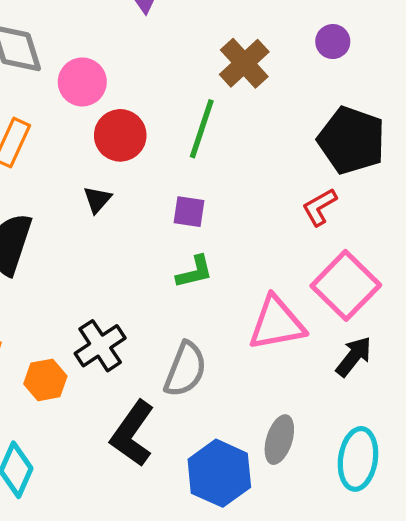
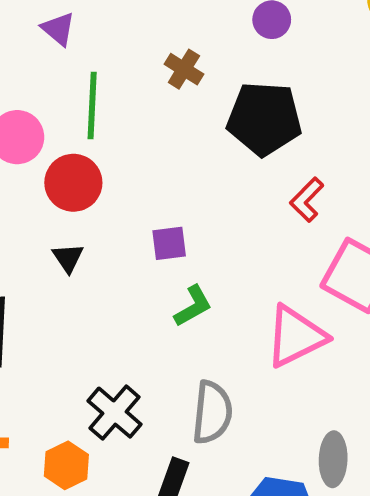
brown cross: (244, 63) -> (184, 69), size x0.7
green line: (202, 129) -> (92, 105), moved
black pentagon: (352, 140) -> (264, 119), moved

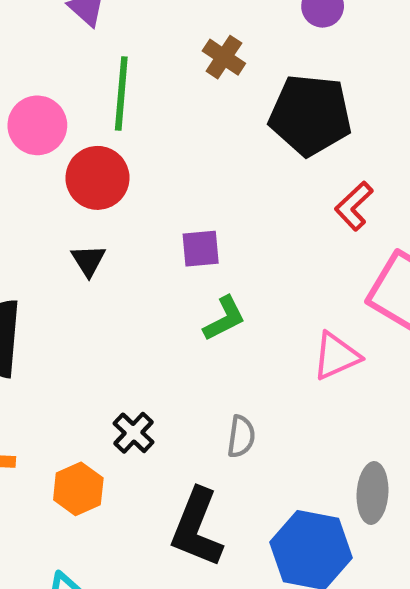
pink triangle: (296, 336) -> (336, 356), size x0.7
gray semicircle: (212, 412) -> (241, 437), size x0.6
black cross: (115, 413) -> (134, 433), size x0.7

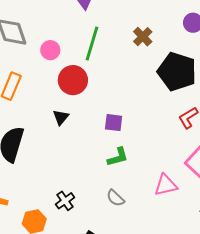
pink circle: (37, 125) -> (50, 50), size x0.7
gray semicircle: (241, 437) -> (115, 198), moved, turned 114

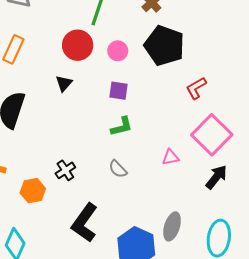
pink circle: (50, 50) -> (118, 51), moved
black pentagon: (177, 72) -> (164, 46), moved
pink triangle: (166, 185) -> (170, 157), size x0.7

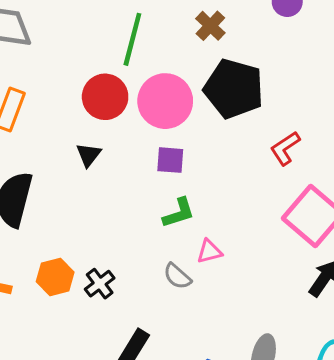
pink circle: (118, 51) -> (165, 101), size x1.8
pink triangle: (170, 157) -> (209, 251), moved
orange hexagon: (33, 191) -> (55, 277), moved

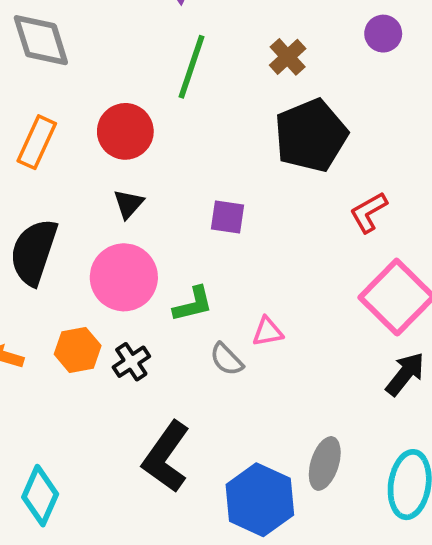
black pentagon: (234, 89) -> (311, 135), turned 30
red circle: (105, 97) -> (125, 131), moved
pink circle: (165, 101) -> (124, 277), moved
green L-shape: (179, 213) -> (193, 304), moved

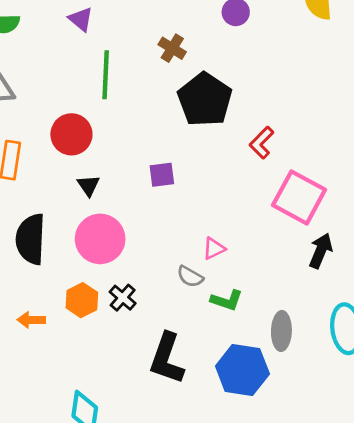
green L-shape: (193, 304) -> (227, 300), moved, turned 48

